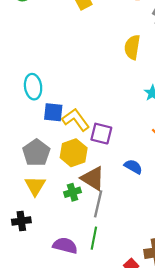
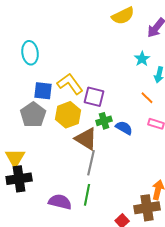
yellow semicircle: (132, 47) -> (123, 16), turned -125
blue square: (53, 112) -> (43, 91), moved
yellow triangle: (35, 186) -> (15, 158), moved
green cross: (73, 192) -> (104, 121), moved
black cross: (21, 221) -> (19, 179), size x1.4

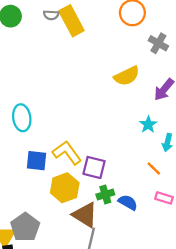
gray pentagon: (33, 115) -> (25, 227), moved

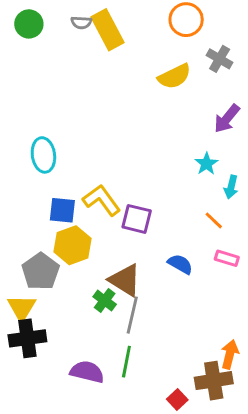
yellow semicircle: (127, 76) -> (174, 76), moved
yellow hexagon: (65, 188) -> (73, 245), moved
green cross: (105, 194) -> (105, 300), moved, turned -36
gray pentagon: (25, 227) -> (41, 271), moved

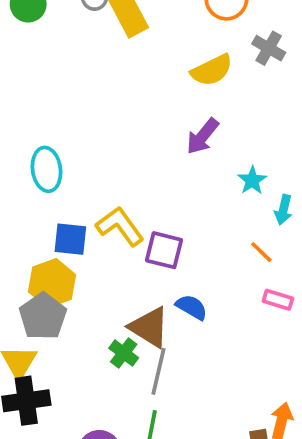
purple arrow: (227, 119) -> (203, 136), moved
yellow hexagon: (73, 245) -> (52, 283), moved
blue semicircle: (180, 264) -> (192, 307), moved

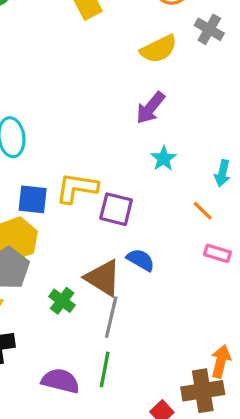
cyan star: (252, 180) -> (164, 158), moved
yellow L-shape: (120, 226) -> (77, 188), turned -45
green cross: (124, 353) -> (62, 301), moved

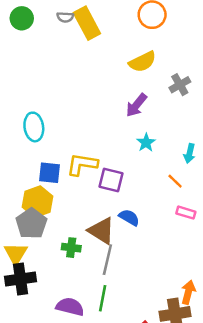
gray cross: (209, 29) -> (180, 85), moved, turned 30
green cross: (62, 301) -> (71, 248), turned -30

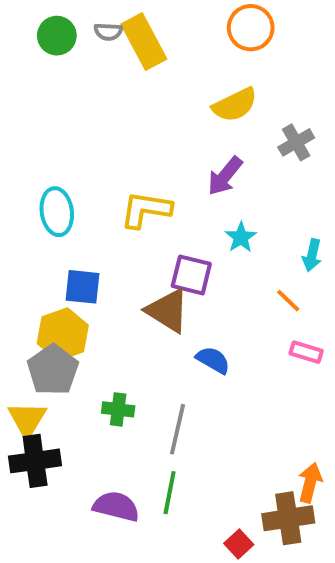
green circle: (22, 18) -> (57, 36), moved
yellow L-shape: (82, 164) -> (146, 210), moved
purple square: (111, 180) -> (191, 275), moved
brown triangle: (101, 231) -> (168, 311), moved

